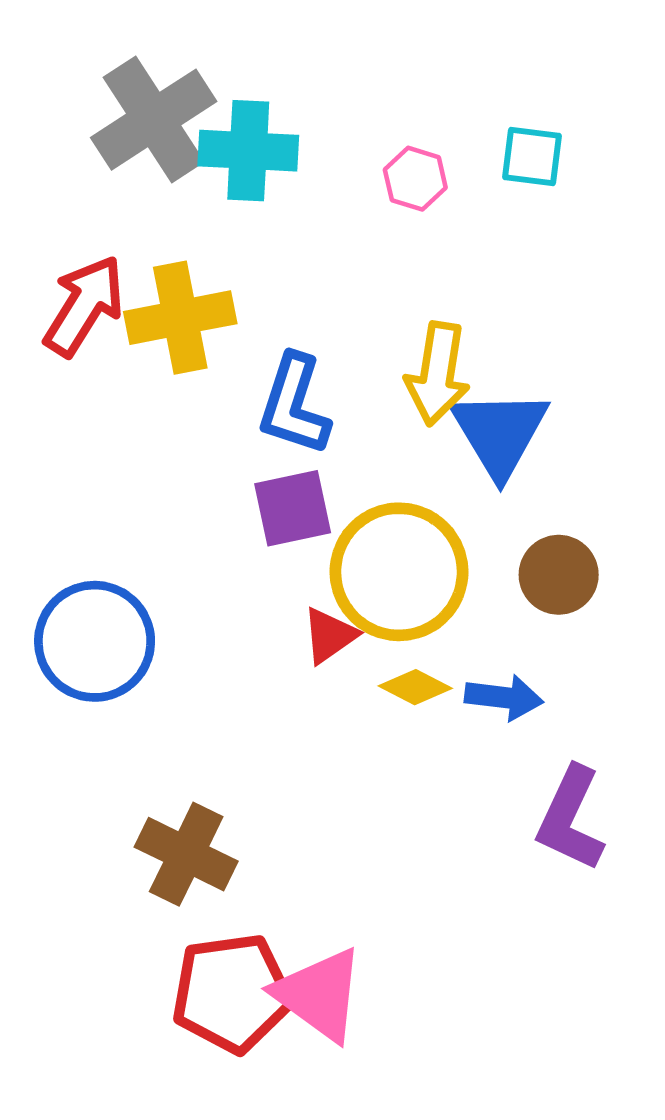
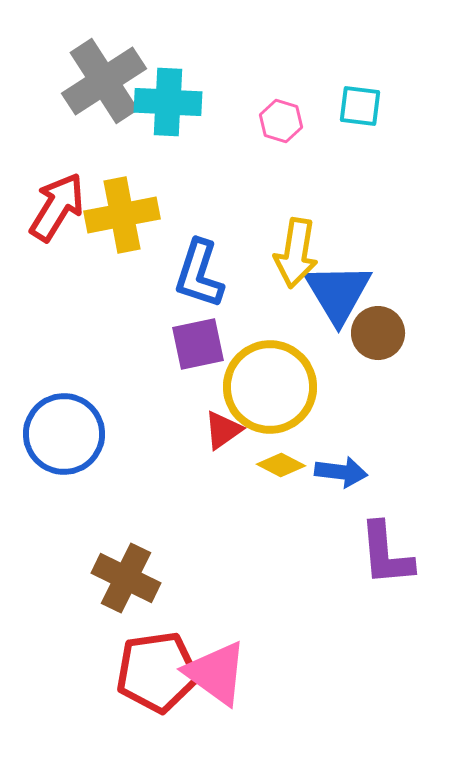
brown circle: (559, 575) -> (378, 333), moved
purple L-shape: (570, 819) -> (386, 554), turned -30

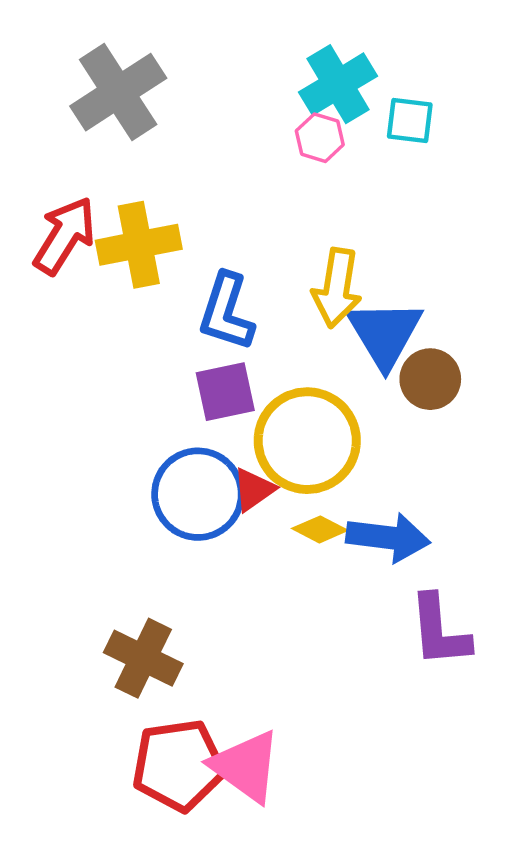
cyan cross: (168, 102) -> (338, 84), moved, turned -34
blue circle: (64, 434) -> (198, 494), moved
blue arrow: (341, 472) -> (388, 537), size x1.4

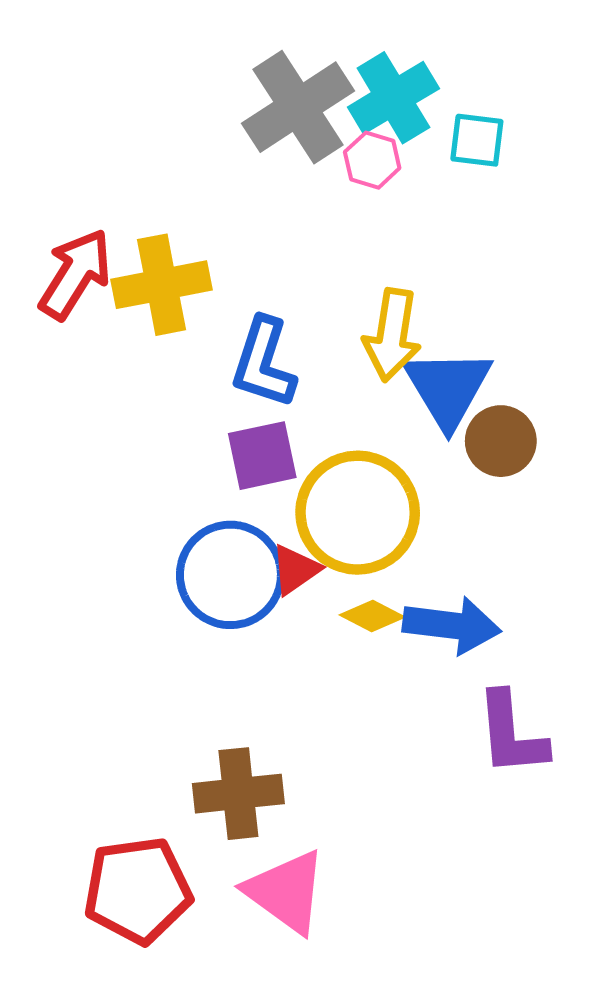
gray cross: (118, 92) -> (298, 107), moved
brown cross: (143, 658) -> (238, 794), moved, turned -32
red pentagon: (179, 765) -> (138, 890), moved

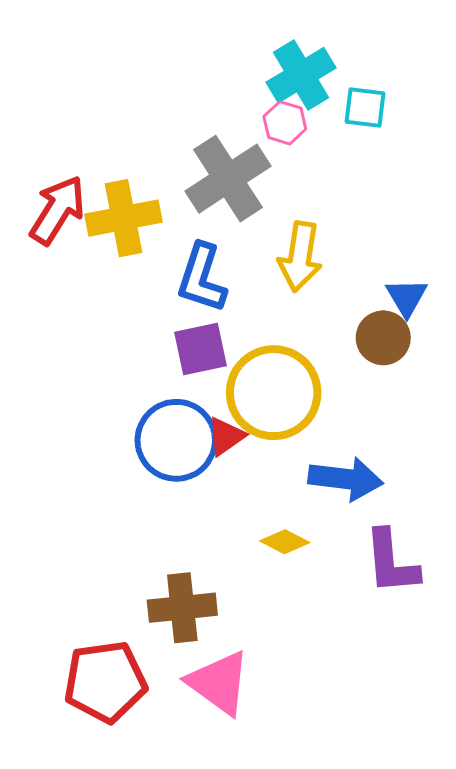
gray cross: (298, 107) -> (228, 179), moved
blue triangle: (448, 388) -> (407, 297), moved, size x0.6
yellow diamond: (372, 616) -> (285, 542), moved

